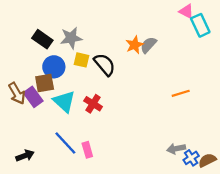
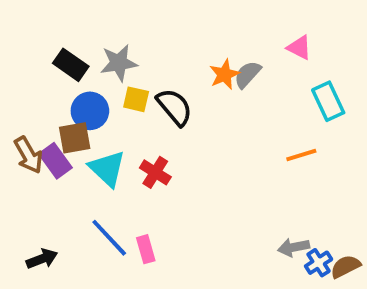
pink triangle: (186, 11) -> (299, 47), moved
cyan rectangle: (200, 25) -> (328, 101), moved

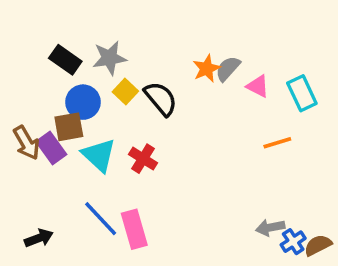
pink triangle: (299, 47) -> (258, 86), moved
yellow square: (136, 99) -> (125, 91), turned 30
pink rectangle: (146, 249) -> (134, 229), size x1.5

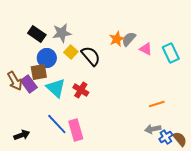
orange line: (277, 143) -> (157, 104), moved
brown semicircle: (318, 245) -> (180, 139), turned 77

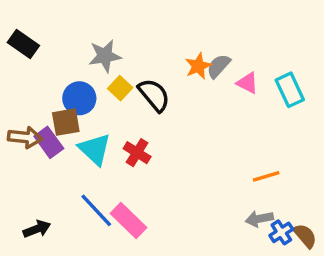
black rectangle: (37, 34) -> (23, 44), moved
brown arrow: (15, 81) -> (25, 137), turned -54
pink rectangle: (76, 130) -> (129, 220), turned -30

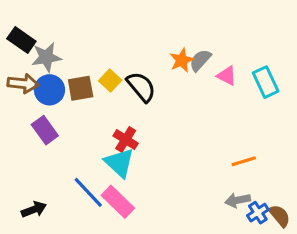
gray star: (105, 56) -> (46, 57), moved
blue circle: (79, 98) -> (49, 90), moved
brown square: (66, 122) -> (81, 88), moved
brown arrow: (25, 137) -> (23, 84), moved
cyan triangle: (95, 149) -> (119, 163), moved

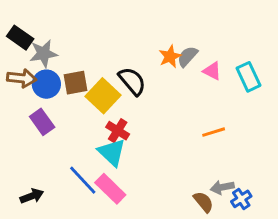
yellow square: (110, 80) -> (103, 96), moved, size x1.6
orange line: (244, 161) -> (214, 132), moved
brown semicircle: (280, 216) -> (203, 202), moved

